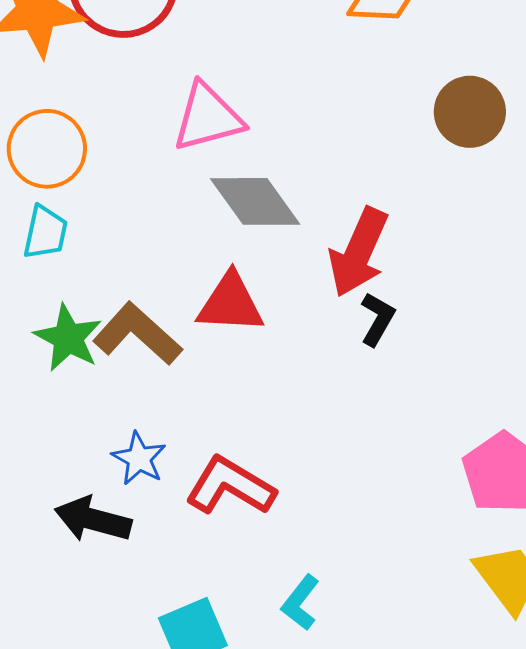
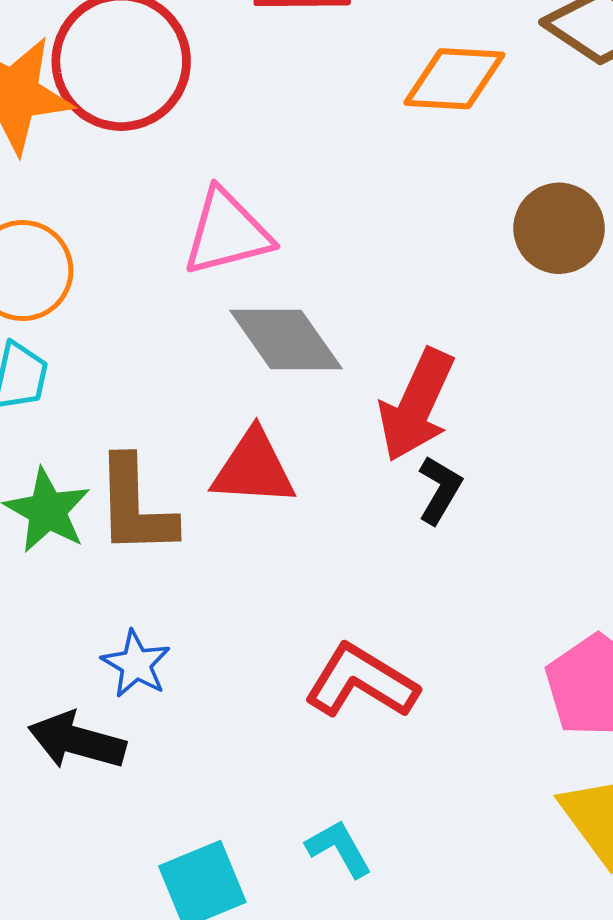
brown L-shape: (137, 334) -> (135, 506), turned -134
red L-shape: (230, 486) -> (361, 682), moved
cyan L-shape: (301, 603) -> (339, 848), turned 112

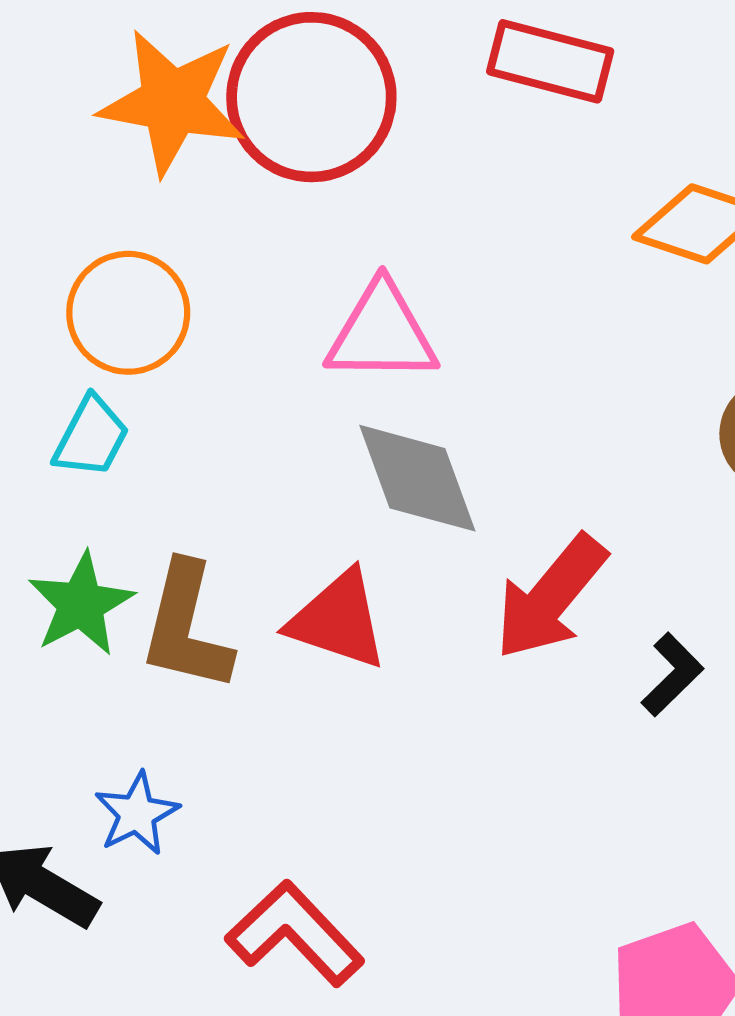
black L-shape: (440, 490) -> (672, 675), moved
red L-shape: (361, 682) -> (295, 934), moved

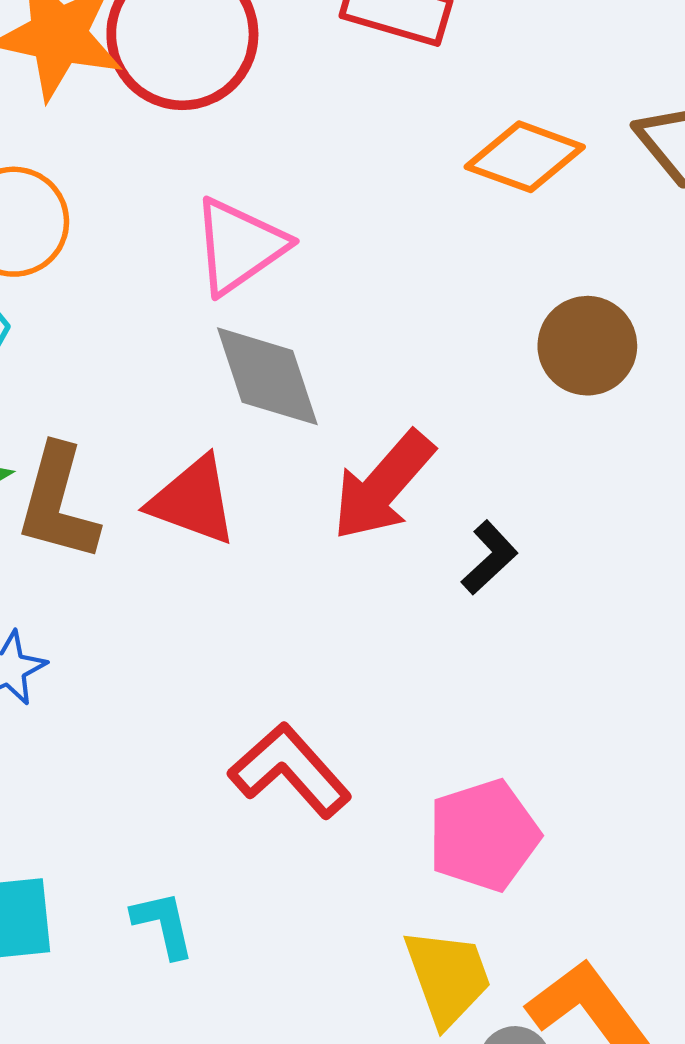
pink triangle: (382, 333) -> (239, 246), turned -37
red L-shape: (295, 934) -> (290, 770), moved

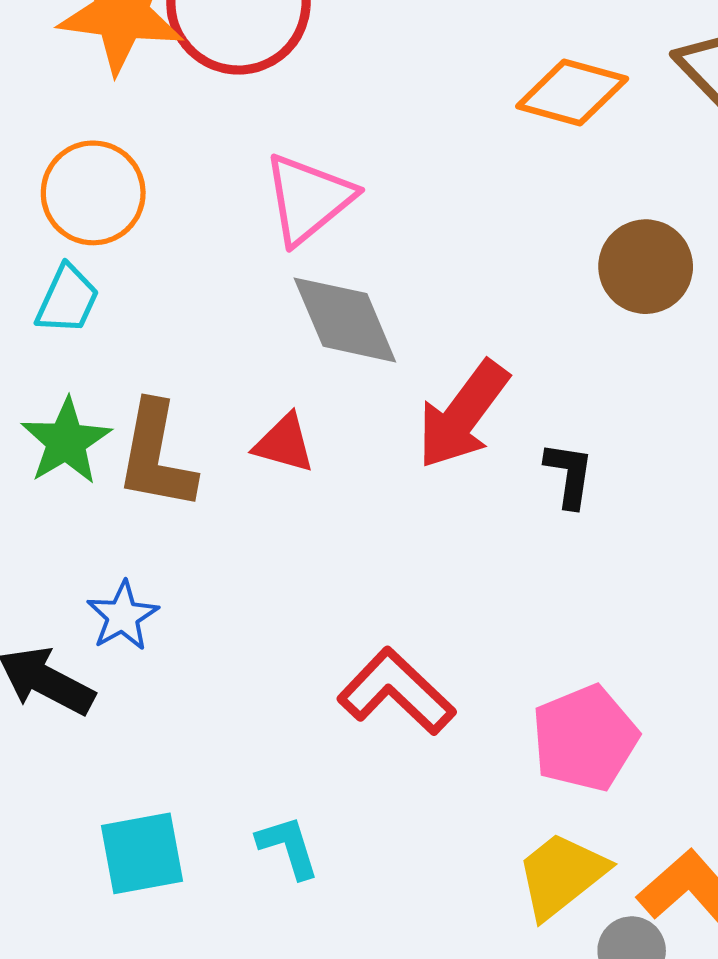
red triangle: (193, 501) -> (284, 443), size x0.7
black L-shape: (490, 558) -> (569, 475), turned -34
yellow trapezoid: (448, 977) -> (561, 875), turned -104

